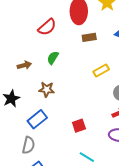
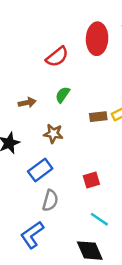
brown rectangle: (89, 37) -> (98, 117), moved
gray semicircle: (28, 145) -> (50, 200), moved

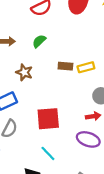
red square: (91, 180) -> (48, 119), size x1.6

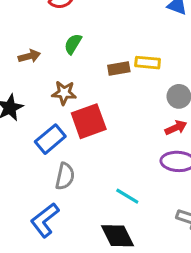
yellow rectangle: (86, 67) -> (148, 63), turned 35
red square: (48, 119) -> (89, 121), moved

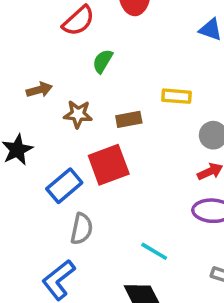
green semicircle: (73, 44) -> (103, 61), moved
brown rectangle: (119, 69) -> (129, 119), moved
brown star: (64, 93) -> (78, 114), moved

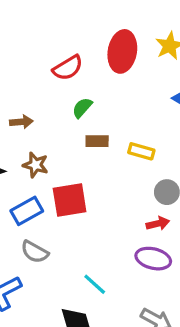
brown star: (78, 114) -> (35, 165), moved
brown rectangle: (129, 119) -> (97, 141), moved
gray semicircle: (82, 229) -> (35, 252), turned 96

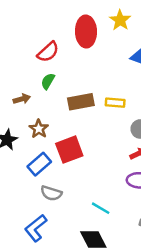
green semicircle: (82, 108) -> (48, 81), moved
brown rectangle: (97, 141) -> (81, 102), size x1.5
brown star: (35, 165) -> (39, 129), turned 30

